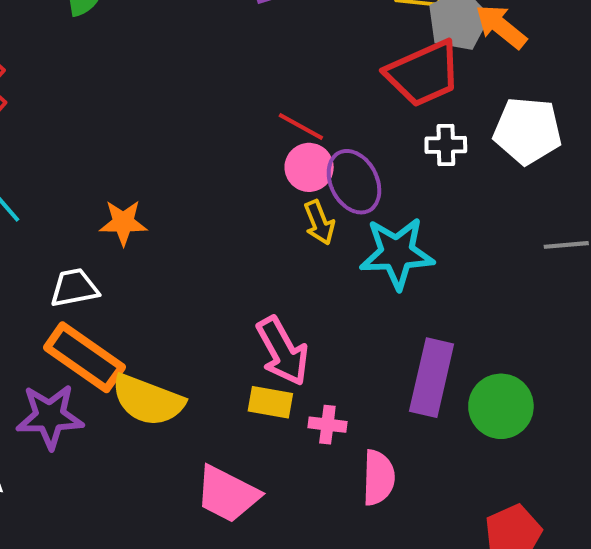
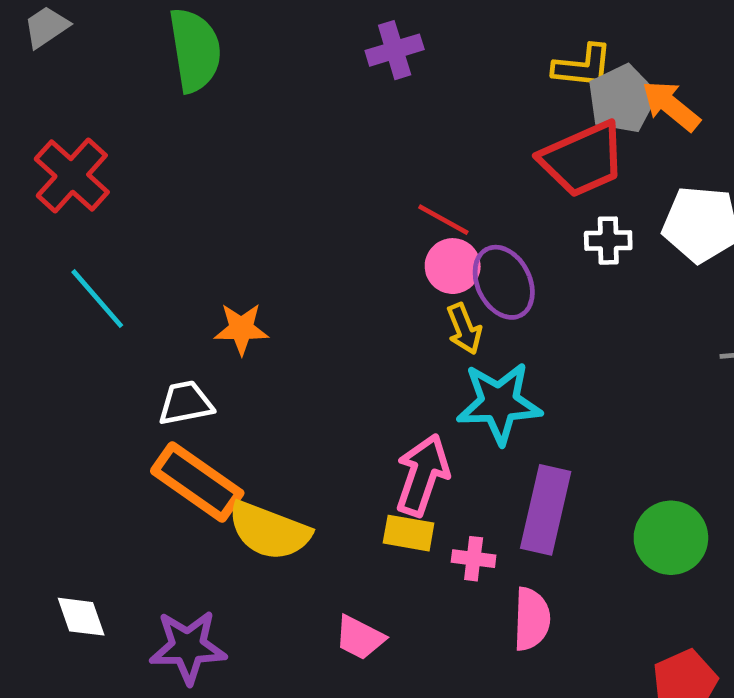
cyan star: (397, 253) -> (499, 403), moved
pink arrow: (283, 351) -> (422, 475), turned -132
purple rectangle: (432, 378) -> (546, 510), moved
purple star: (50, 416) -> (188, 647), moved
pink trapezoid: (227, 494) -> (360, 638), size x0.7

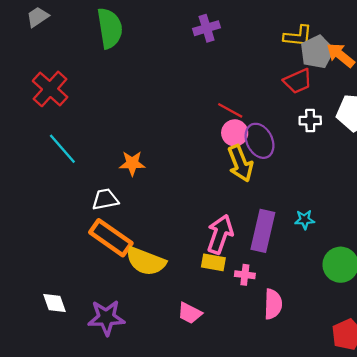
red trapezoid: (583, 159) -> (298, 81), size x0.7
yellow arrow: (464, 329) -> (240, 163), size x1.5
cyan star: (499, 403) -> (305, 220), moved, size x0.5
purple rectangle: (546, 510) -> (263, 231), moved

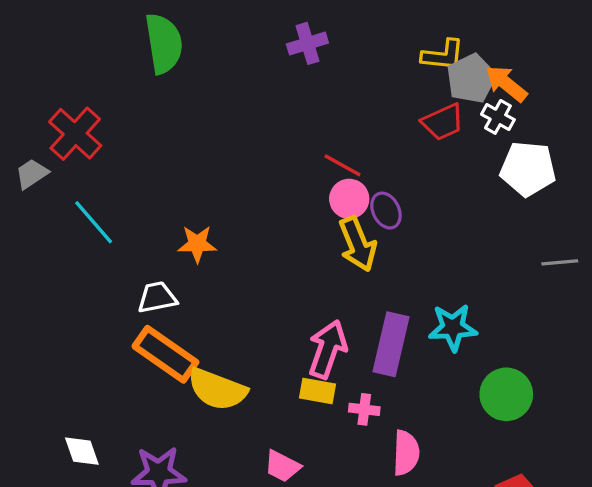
gray trapezoid: (38, 17) -> (32, 174), moved
white cross: (310, 121) -> (498, 117), moved, turned 30
purple ellipse: (259, 141) -> (386, 211), size x0.7
cyan star: (305, 220) -> (453, 327), size x1.6

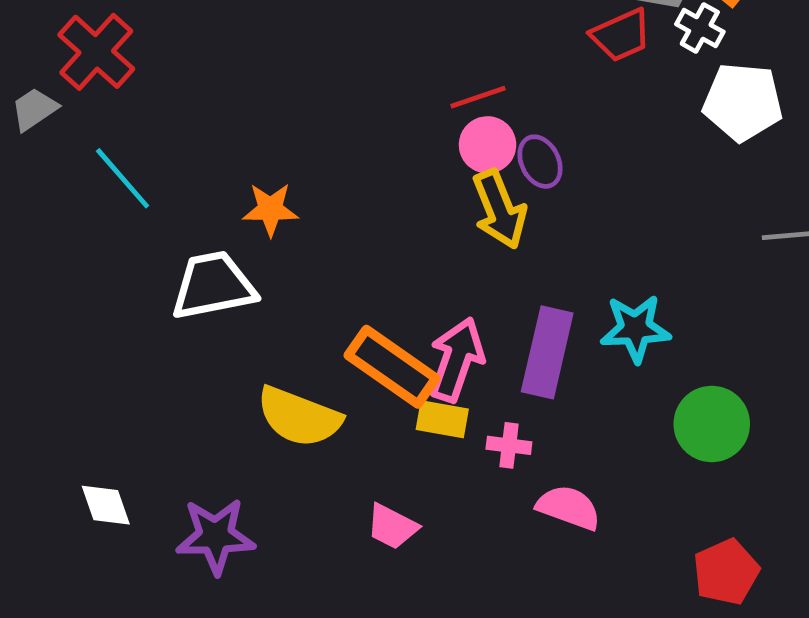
red line: (343, 165) -> (478, 97), turned -48
white trapezoid: (157, 297) -> (213, 286), size x1.5
orange rectangle: (165, 354) -> (392, 367), moved
pink semicircle: (406, 453) -> (569, 507), turned -72

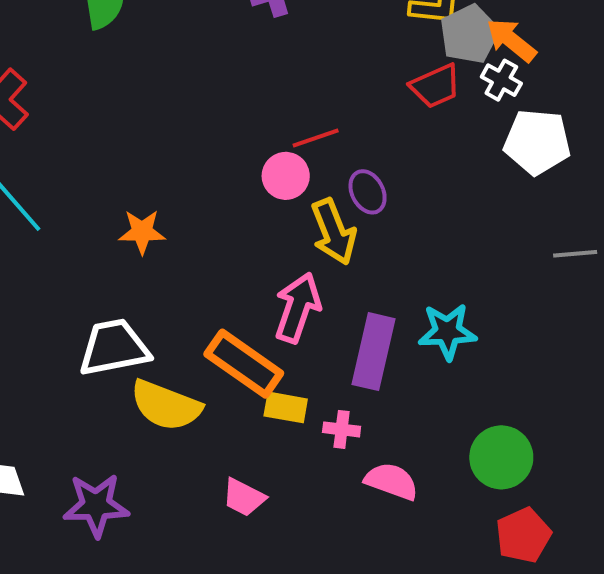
pink circle: (488, 145) -> (286, 176), moved
white trapezoid: (213, 286) -> (114, 348), moved
pink arrow: (457, 360) -> (298, 308), moved
green circle: (712, 424) -> (501, 457), moved

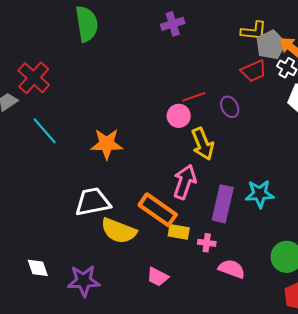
purple ellipse: (368, 192) -> (230, 107), moved
orange star: (142, 232) -> (107, 144), size x1.4

